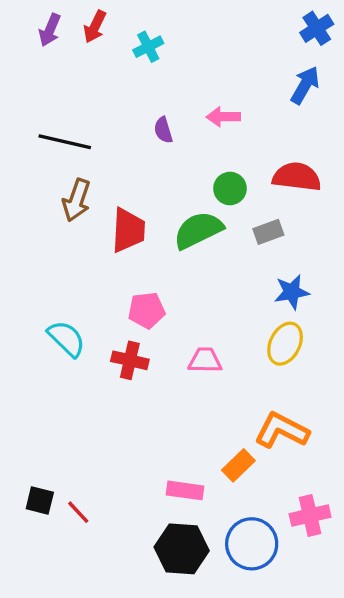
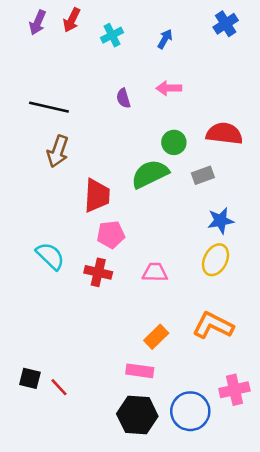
blue cross: (317, 28) -> (226, 24), moved
blue arrow: (305, 85) -> (165, 39), moved, size x0.7
red trapezoid: (128, 230) -> (97, 195), moved
orange rectangle: (238, 465) -> (156, 337), moved

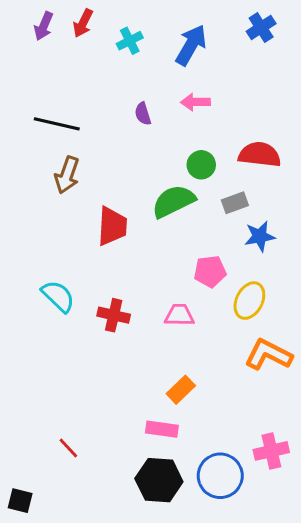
blue arrow: (165, 39) -> (191, 45), size x1.8
blue star: (221, 221) -> (260, 236), moved
pink pentagon: (111, 235) -> (210, 271), moved
orange L-shape: (213, 325) -> (268, 355), moved
black square: (30, 378) -> (20, 501), moved

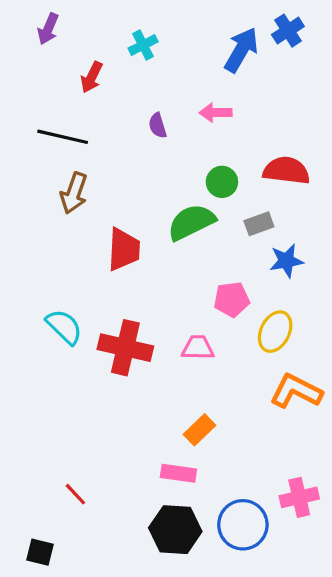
red arrow: (83, 23) -> (92, 77), moved
blue arrow: (191, 45) -> (241, 50), moved
red cross: (114, 315) -> (125, 348), size x1.5
black square: (20, 501) -> (40, 552), moved

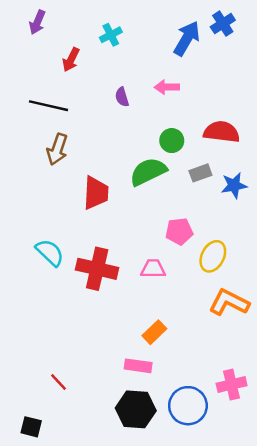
blue star: (286, 261) -> (234, 185), moved

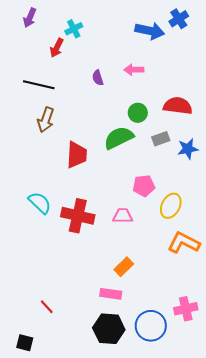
cyan cross: (111, 35) -> (74, 29), moved
blue arrow: (187, 38) -> (150, 31), turned 72

